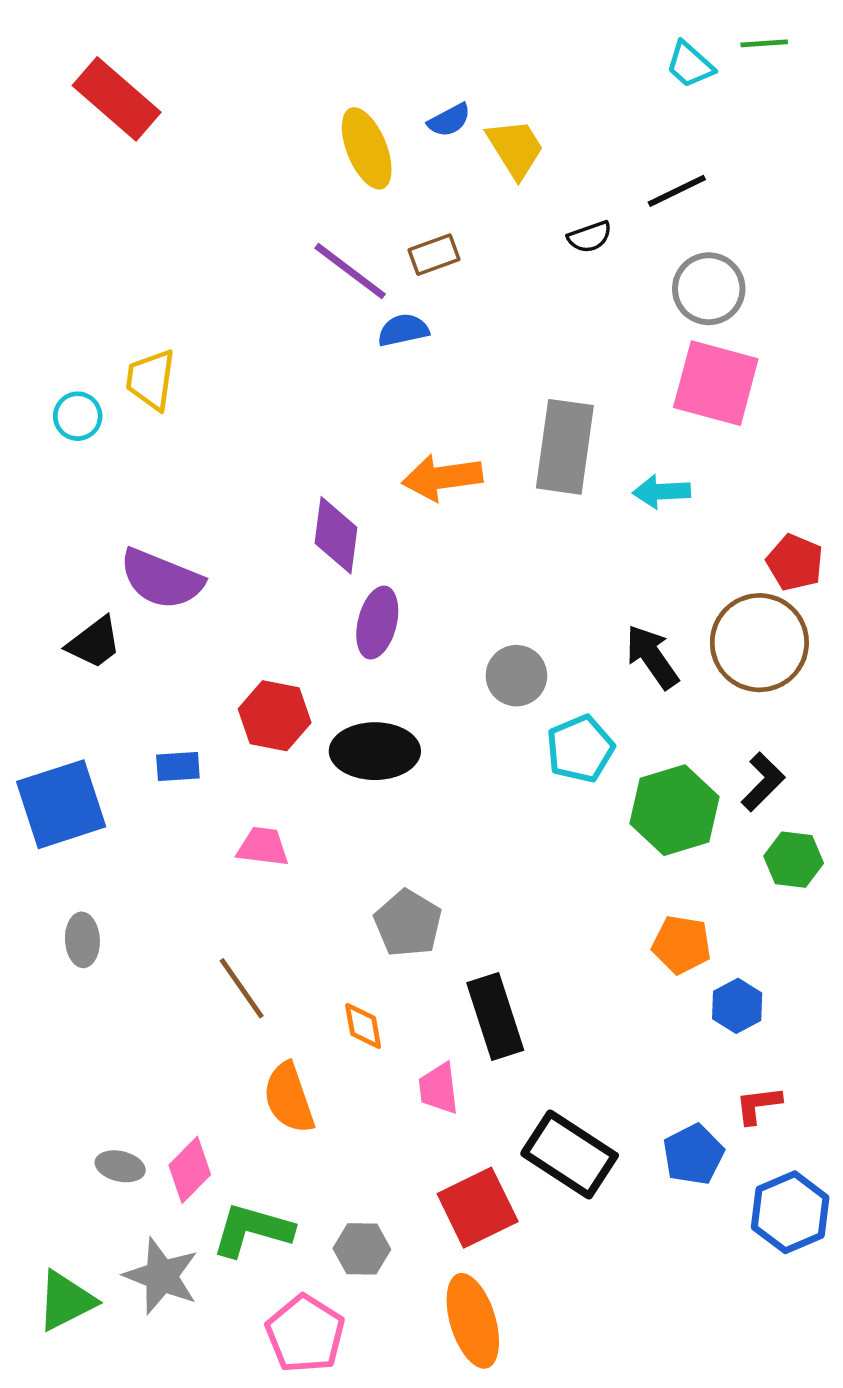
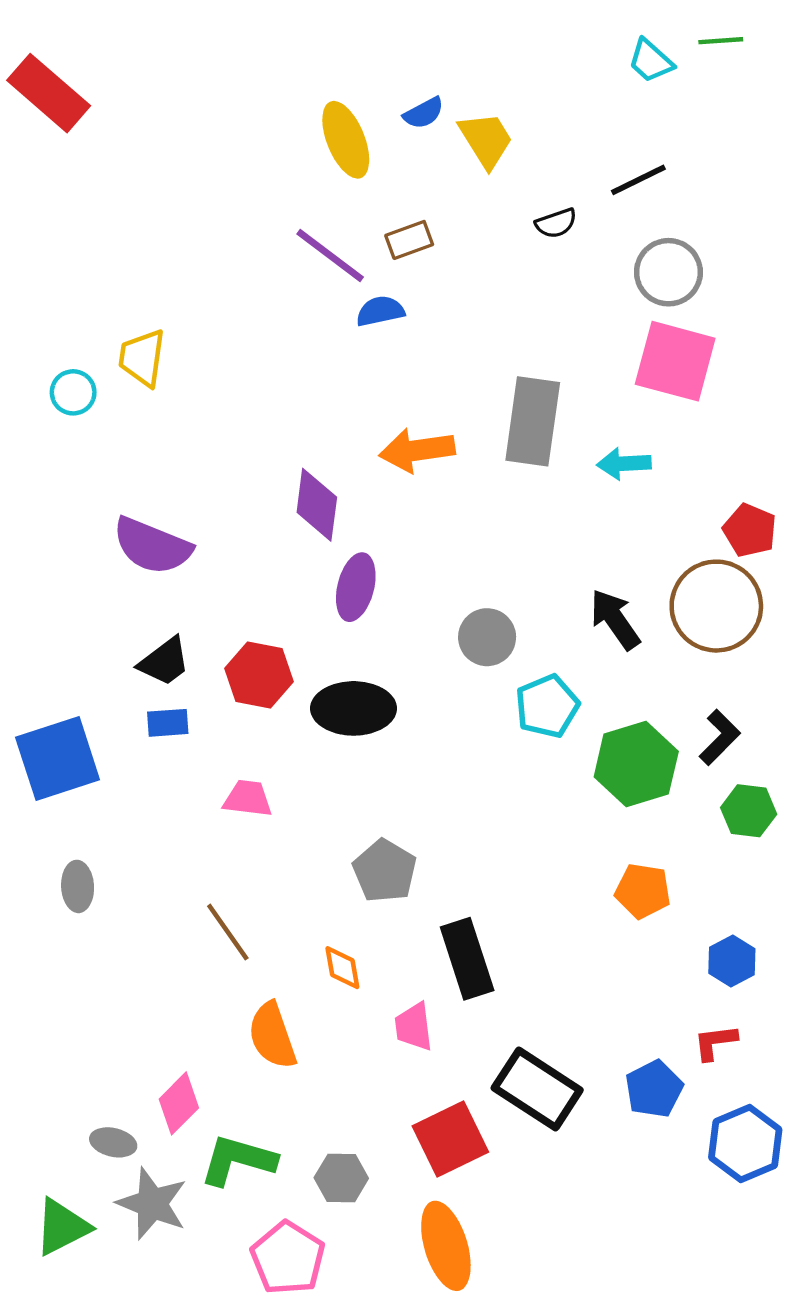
red rectangle: (117, 99) -> (49, 93), moved
black trapezoid: (94, 643) -> (164, 662), moved
blue hexagon: (737, 1006) -> (732, 961), moved
gray ellipse: (120, 1166) -> (113, 1142), moved

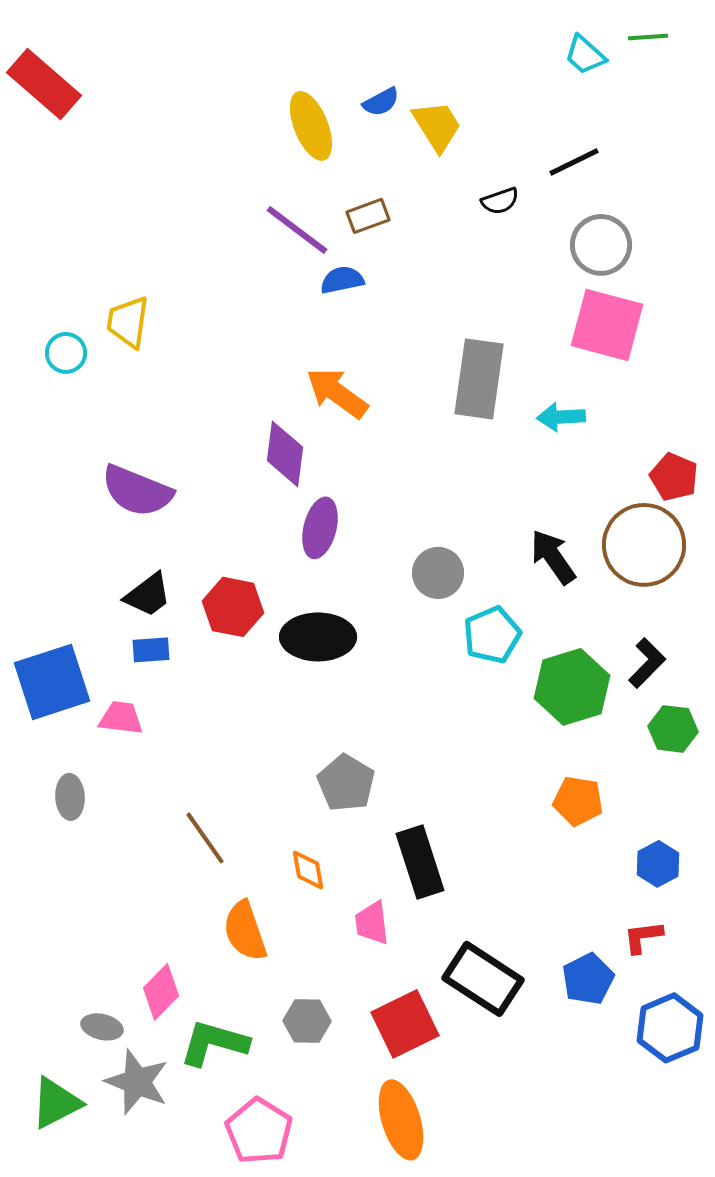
orange arrow: (417, 450) -> (337, 393), moved, turned 44
pink trapezoid: (248, 799) -> (121, 718), moved
gray hexagon: (341, 1178) -> (307, 1021), moved

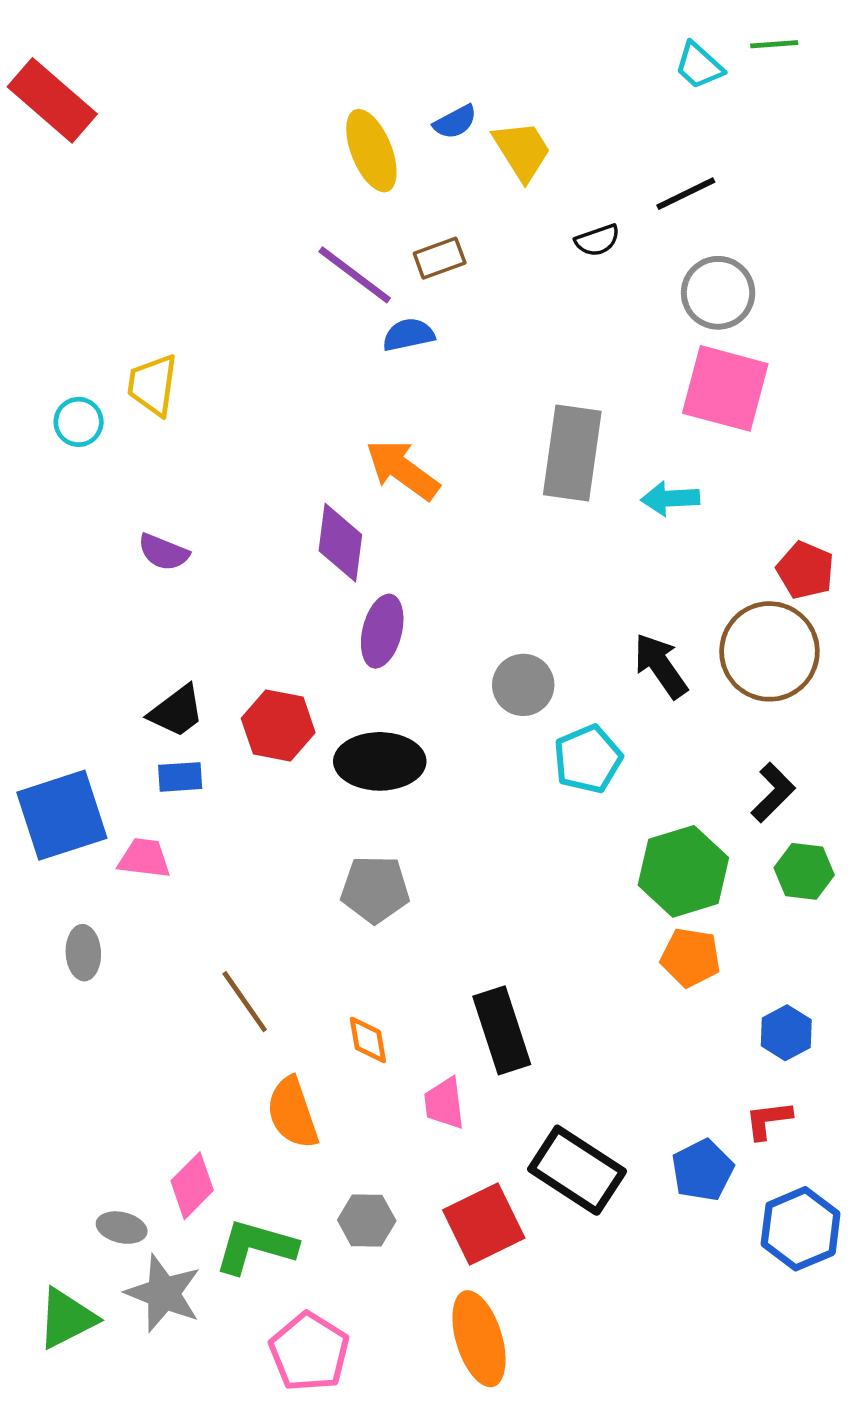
purple semicircle: (137, 491) -> (163, 552), moved, size x0.6
green hexagon: (572, 687) -> (683, 871), moved
gray pentagon: (346, 783) -> (375, 889), moved, turned -30

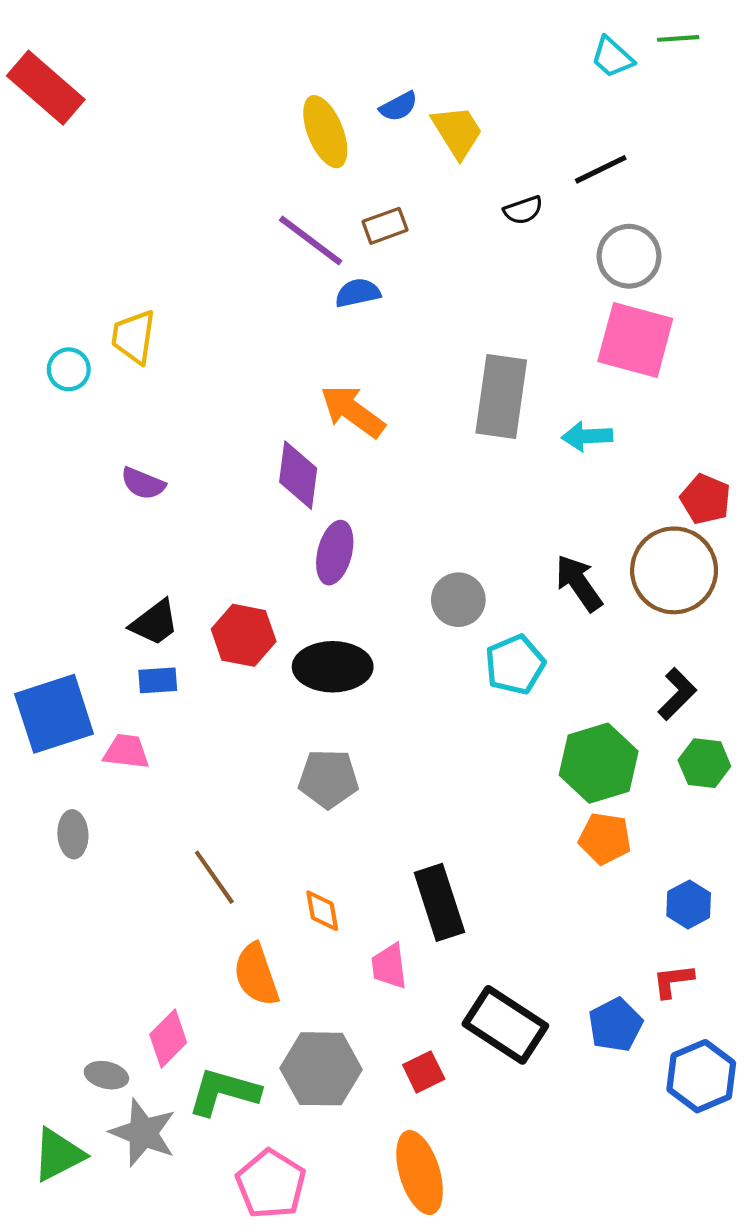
gray hexagon: (367, 1220) -> (321, 1069), size x1.6
red square: (484, 1224) -> (424, 1072), size x0.6

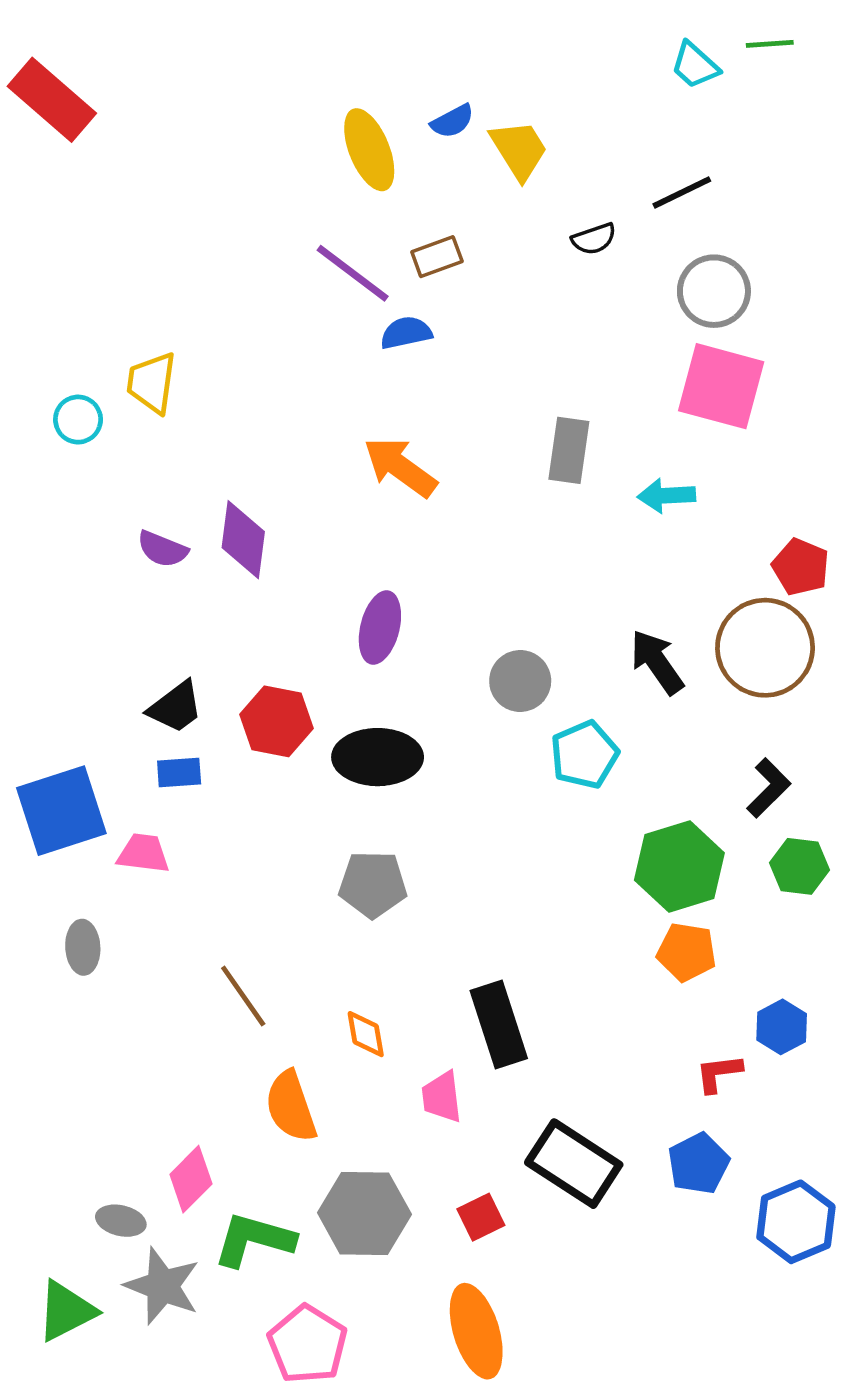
gray rectangle: (501, 397) -> (569, 450), size x0.7
purple diamond: (298, 475) -> (243, 540), moved
red L-shape: (673, 981) -> (719, 1073), moved

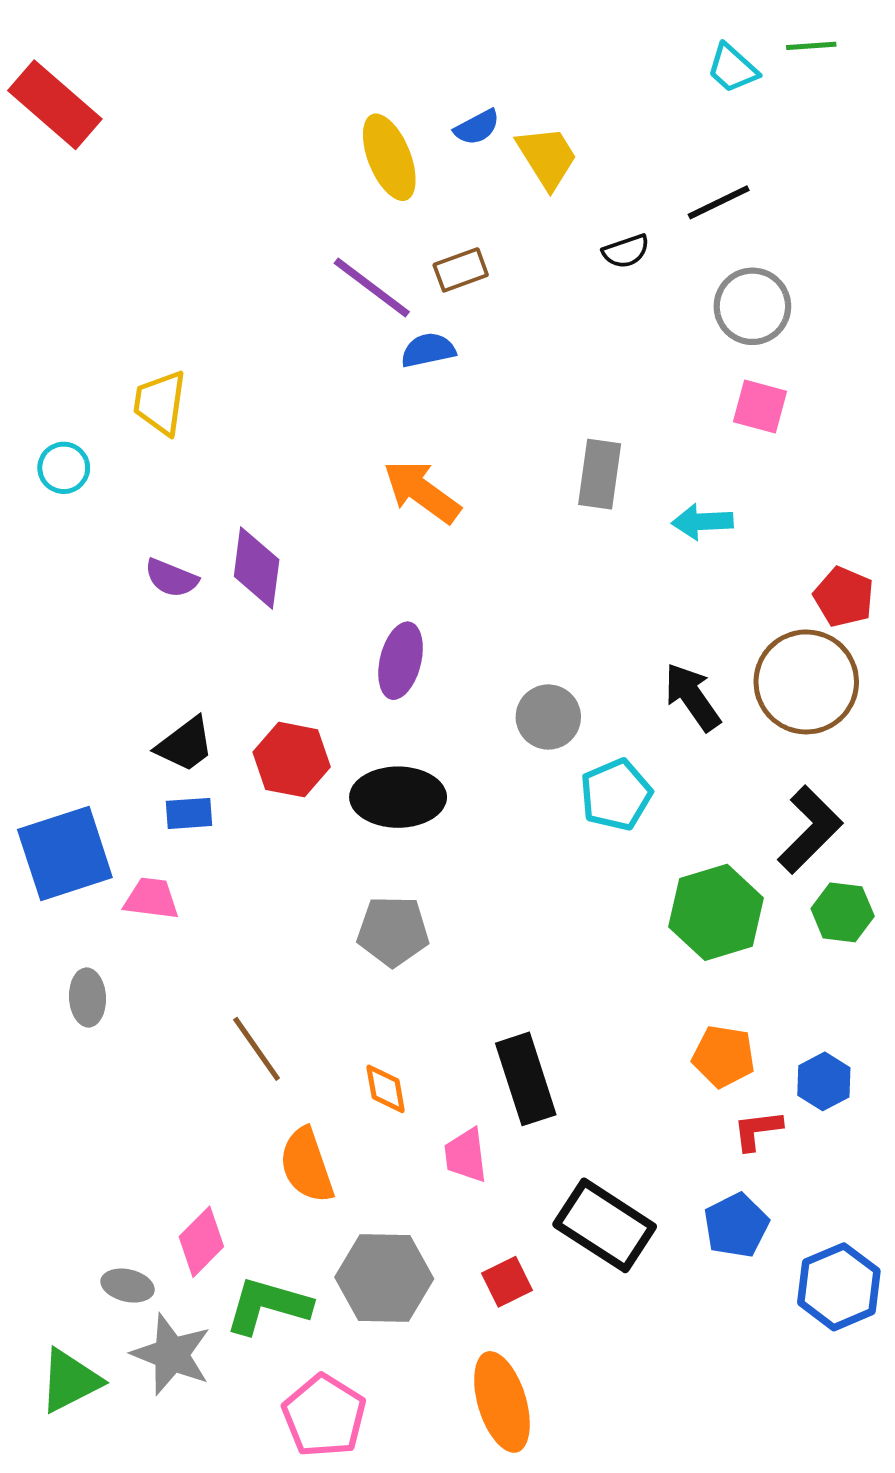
pink square: (721, 386) -> (760, 406), size x0.6
cyan circle: (78, 420) -> (64, 468), moved
black L-shape: (769, 788) -> (810, 830), size x1.4
orange pentagon: (687, 952) -> (724, 1056), moved

